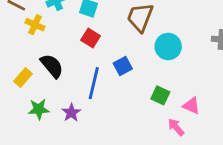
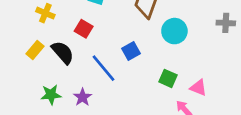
red square: (91, 38) -> (84, 29), moved
yellow rectangle: (23, 78) -> (35, 50), moved
blue line: (94, 83) -> (104, 68), turned -52

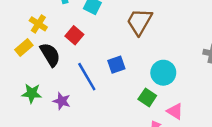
yellow cross: (45, 13) -> (38, 24), moved
cyan circle: (174, 31) -> (163, 73), moved
purple star: (83, 97) -> (62, 101), turned -30

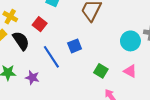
cyan circle: (163, 73) -> (130, 41), moved
pink triangle: (175, 111) -> (130, 71), moved

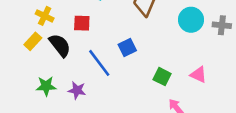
red square: (40, 24) -> (82, 23), turned -32
cyan circle: (130, 41) -> (191, 20), moved

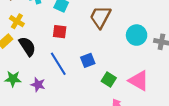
red square: (82, 23) -> (60, 32), moved
blue square: (127, 48) -> (88, 60), moved
pink triangle: (198, 75) -> (139, 81), size x1.5

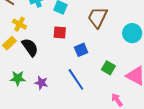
blue square: (88, 60) -> (81, 50), moved
blue line: (58, 64) -> (76, 79), moved
green square: (109, 80) -> (108, 68), moved

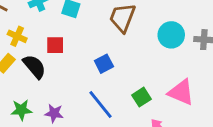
red square: (60, 32) -> (55, 45), moved
green square: (108, 68) -> (142, 97), moved, turned 32

